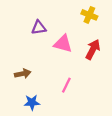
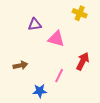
red arrow: (93, 49) -> (83, 61), moved
blue star: (32, 102) -> (40, 91), moved

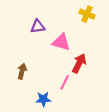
red arrow: (83, 61) -> (79, 63), moved
brown arrow: (20, 65) -> (22, 71), turned -64

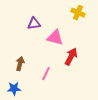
pink line: (65, 82) -> (46, 74), moved
blue star: (43, 99) -> (14, 89), moved

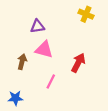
pink triangle: (55, 38) -> (44, 50), moved
brown arrow: (20, 64) -> (22, 62), moved

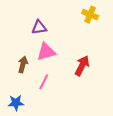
pink triangle: (44, 50) -> (46, 52), turned -30
pink line: (51, 82) -> (44, 82), moved

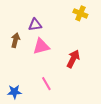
brown arrow: (23, 64) -> (15, 40), moved
pink line: (44, 82) -> (46, 84), moved, turned -56

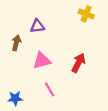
pink triangle: (41, 46) -> (42, 61), moved

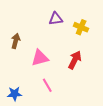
yellow cross: (86, 14) -> (81, 27), moved
purple triangle: (37, 26) -> (56, 19), moved

